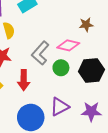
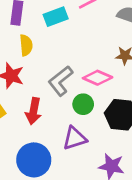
purple triangle: (60, 107) -> (75, 138), moved

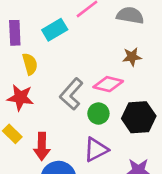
red arrow: (33, 111) -> (42, 146), moved

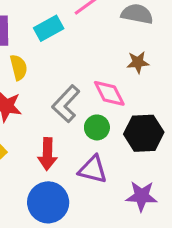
pink diamond: (108, 84) -> (109, 93), turned 48
red arrow: (42, 146) -> (47, 154), moved
purple triangle: (96, 150) -> (93, 169), turned 40

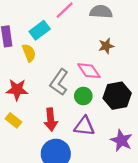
yellow semicircle: (19, 67) -> (29, 53), moved
purple star: (142, 196) -> (121, 140), turned 30

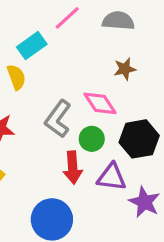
red arrow: (51, 120) -> (73, 168), moved
purple triangle: (84, 126) -> (112, 177), moved

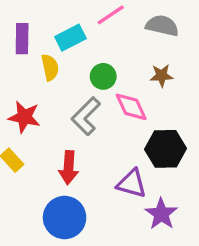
green circle: (92, 139) -> (103, 76), moved
red arrow: (73, 168) -> (69, 168), moved

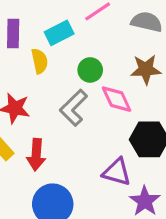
brown star: (162, 76) -> (146, 69), size x1.4
red arrow: (69, 168) -> (36, 155), moved

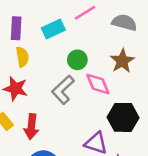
yellow semicircle: (40, 61) -> (22, 57), moved
brown star: (146, 69) -> (122, 61), turned -30

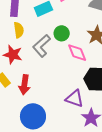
gray L-shape: (63, 90) -> (42, 46), moved

